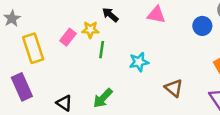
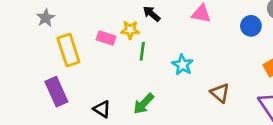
pink rectangle: (68, 37) -> (106, 38), turned 70
cyan star: (139, 62) -> (183, 65), turned -30

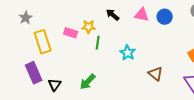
black arrow: (152, 14) -> (113, 15), moved
blue circle: (251, 26) -> (165, 17), moved
green arrow: (144, 104) -> (88, 82), moved
black triangle: (102, 109) -> (55, 85), moved, turned 32

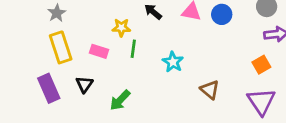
gray star: (26, 18) -> (57, 13), moved
pink rectangle: (71, 33) -> (99, 51), moved
black triangle: (55, 85) -> (84, 84), moved

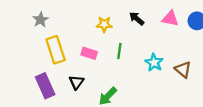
gray star: (57, 13) -> (40, 20), moved
yellow star: (121, 28) -> (104, 24), moved
brown triangle: (210, 90) -> (183, 70), moved

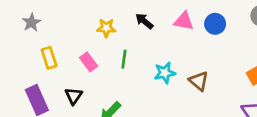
yellow rectangle: (56, 50) -> (49, 58), size x0.7
pink rectangle: (89, 53) -> (89, 62), turned 35
cyan star: (154, 63) -> (165, 73), turned 30

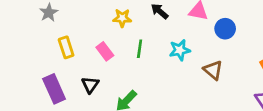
blue circle: (215, 24) -> (225, 29), moved
cyan star: (165, 73) -> (180, 50), moved

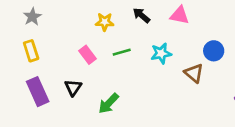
blue circle: (225, 29) -> (214, 51), moved
yellow rectangle: (66, 47) -> (31, 51), moved
green line: (140, 49) -> (122, 52), turned 66

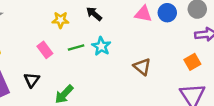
pink triangle: (180, 15) -> (143, 14), moved
blue circle: (214, 51) -> (167, 13), moved
cyan star: (161, 53) -> (101, 46), moved, turned -30

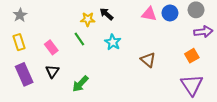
yellow star: (60, 20) -> (88, 19), moved
green line: (76, 47) -> (79, 39), moved, turned 72
pink rectangle: (45, 50) -> (51, 47), moved

